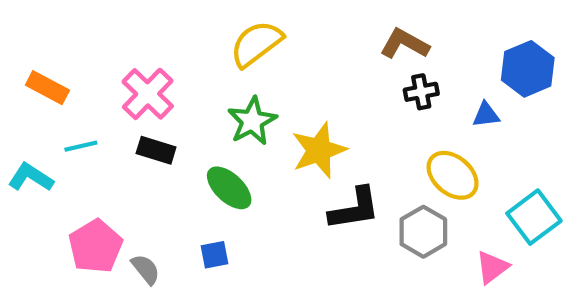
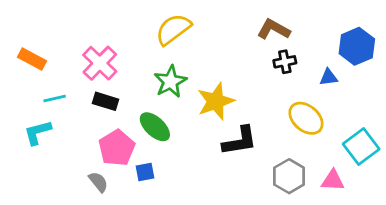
cyan L-shape: (31, 177) -> (38, 132), moved, turned -48
gray hexagon: (423, 232) -> (289, 176), moved
pink pentagon: (95, 246) -> (117, 148), moved
pink triangle: (492, 267) -> (333, 180), turned 40

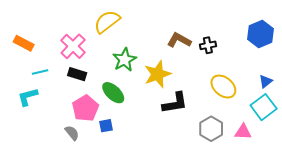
yellow semicircle: (173, 29) -> (107, 22), moved
brown L-shape: (274, 29) -> (179, 40), moved
blue triangle: (329, 77) -> (266, 81), moved, turned -32

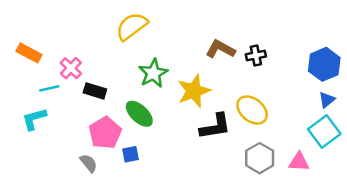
blue hexagon: (261, 34) -> (324, 64), moved
pink cross: (73, 46) -> (71, 68), moved, size x0.7
yellow ellipse: (223, 87) -> (252, 110), moved

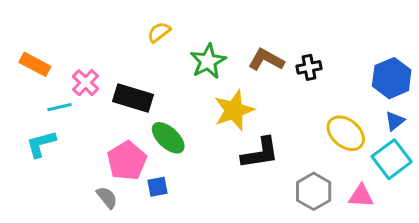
yellow semicircle: (132, 26) -> (159, 32), size x0.6
green star: (153, 73) -> (208, 61), moved
black rectangle: (95, 91) -> (133, 98), moved, size x1.4
yellow ellipse: (252, 110) -> (346, 133), moved

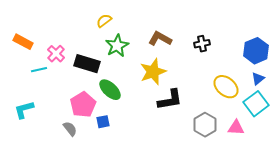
brown L-shape: (266, 60) -> (160, 39), moved
green star: (208, 61) -> (117, 46), moved
cyan L-shape: (41, 144) -> (24, 110), moved

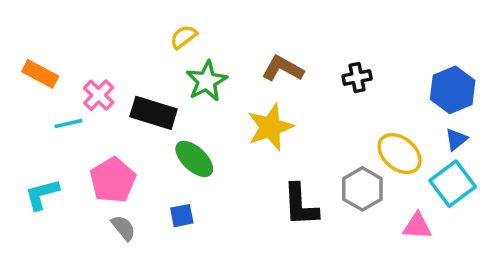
black L-shape: (170, 100) -> (300, 205), moved, turned 96
pink pentagon: (83, 105) -> (113, 180), moved
gray hexagon: (205, 125) -> (362, 189), moved

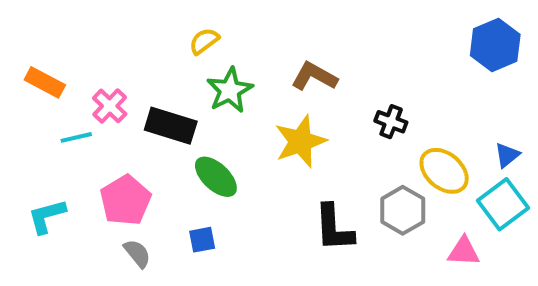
black cross: (357, 77) -> (391, 122), moved, turned 32
blue hexagon: (453, 90) -> (495, 45), moved

